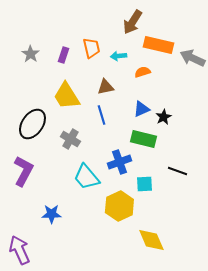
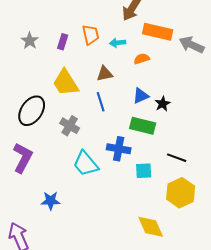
blue cross: (119, 162) -> (119, 149), turned 30
yellow hexagon: (119, 206) -> (181, 193), moved

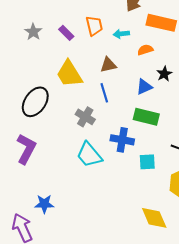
purple rectangle: (63, 42) -> (66, 33), turned -63
black star: (163, 104) -> (164, 74), moved
gray cross: (70, 126) -> (85, 117), moved
blue star: (51, 201) -> (44, 204), moved

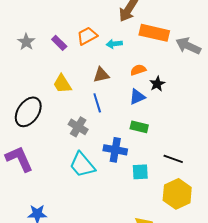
orange trapezoid: (94, 26) -> (87, 36), turned -105
orange semicircle: (145, 50) -> (138, 70), moved
yellow trapezoid: (69, 74) -> (62, 84), size x0.7
green rectangle: (146, 117) -> (139, 127), size x0.7
purple L-shape: (26, 149) -> (19, 159), turned -52

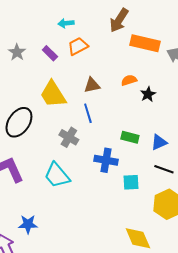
cyan arrow: (114, 44) -> (66, 23), moved
yellow trapezoid: (62, 84) -> (53, 94), size x1.4
blue triangle: (137, 97) -> (159, 142), moved
cyan trapezoid: (82, 165) -> (57, 175), moved

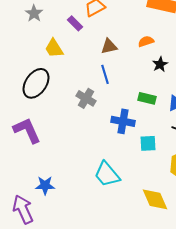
purple rectangle: (50, 53) -> (75, 23), moved
yellow trapezoid: (53, 94) -> (54, 48), moved, size x0.7
black star: (148, 94) -> (160, 64), moved
cyan trapezoid: (57, 175) -> (107, 174), moved

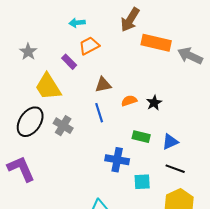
orange semicircle: (146, 41) -> (129, 101), moved
yellow trapezoid: (54, 48) -> (48, 87), size x1.4
gray cross: (86, 98) -> (63, 126), moved

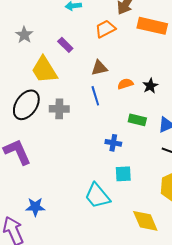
orange trapezoid: (89, 46) -> (105, 29), moved
gray cross: (63, 126) -> (59, 109), turned -30
blue cross: (117, 160) -> (113, 143), size x0.7
cyan square: (142, 182) -> (123, 174), moved

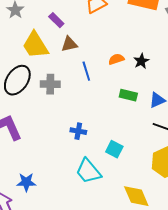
brown triangle: (99, 68) -> (69, 44), moved
blue cross: (113, 143) -> (78, 131), moved
cyan square: (123, 174) -> (114, 149), turned 30

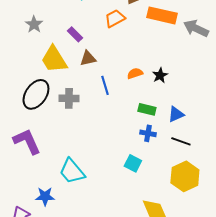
blue cross: (78, 131) -> (148, 133), moved
cyan trapezoid: (88, 171) -> (72, 171), moved

